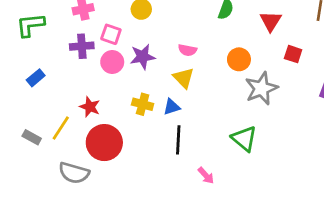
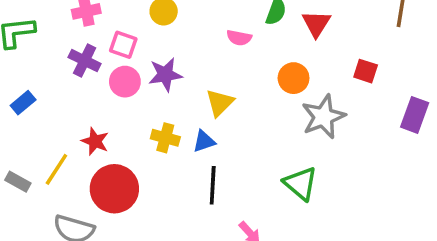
red triangle: (271, 21) -> (316, 24), moved
purple cross: (82, 46) -> (85, 61), turned 30
pink semicircle: (187, 50) -> (239, 38), moved
yellow triangle: (184, 78) -> (220, 103), turned 30

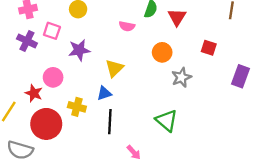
pink circle: (125, 82) -> (53, 77), moved
gray star: (323, 117) -> (181, 77), size x0.7
yellow cross: (165, 138) -> (77, 107), moved

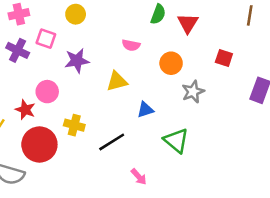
pink semicircle: (127, 26) -> (131, 45), moved
yellow triangle: (114, 68) -> (117, 81), turned 30
blue triangle: (104, 93) -> (145, 110), moved
black line: (110, 122) -> (112, 142), turned 55

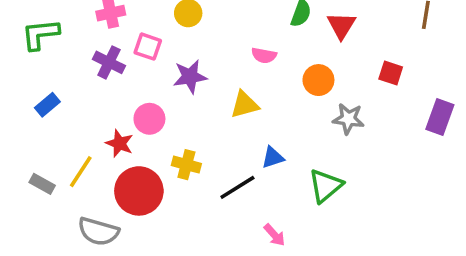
gray star: (193, 92) -> (348, 119), turned 30
blue triangle: (145, 110) -> (273, 158), moved
green triangle: (176, 141) -> (326, 186), turned 40

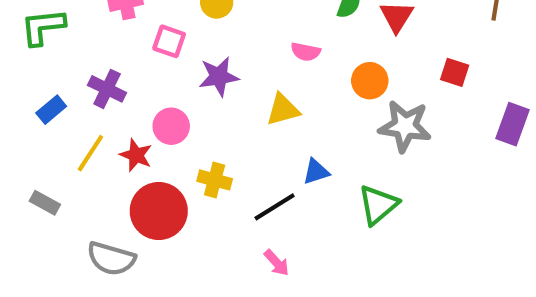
purple cross: (109, 62) -> (107, 89), moved
gray star: (348, 119) -> (405, 126), size x1.4
yellow line: (81, 172) -> (90, 153), moved
pink arrow: (274, 235) -> (277, 263), moved

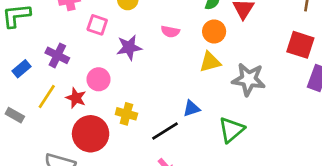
pink semicircle: (306, 52) -> (170, 31), moved
red square: (455, 72) -> (300, 45), moved, size x1.5
orange circle: (370, 81) -> (214, 31), moved
yellow triangle: (283, 110) -> (210, 62), moved
gray rectangle: (45, 203) -> (15, 115), moved

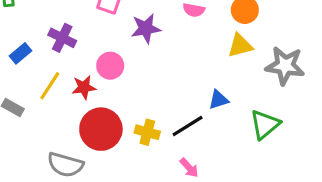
red star: (76, 98) -> (84, 87), turned -30
yellow cross: (126, 114) -> (147, 132), moved

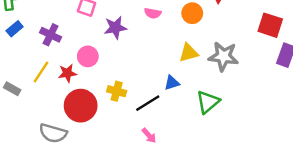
yellow triangle: (240, 46) -> (189, 53), moved
blue rectangle: (20, 53) -> (15, 29), moved
yellow cross: (147, 132) -> (117, 91), moved

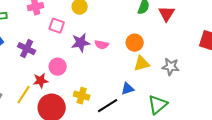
pink semicircle: (153, 13) -> (102, 45), moved
orange circle: (192, 13) -> (135, 43), moved
gray star: (223, 56) -> (171, 67), size x0.7
yellow line: (41, 72) -> (24, 95), moved

